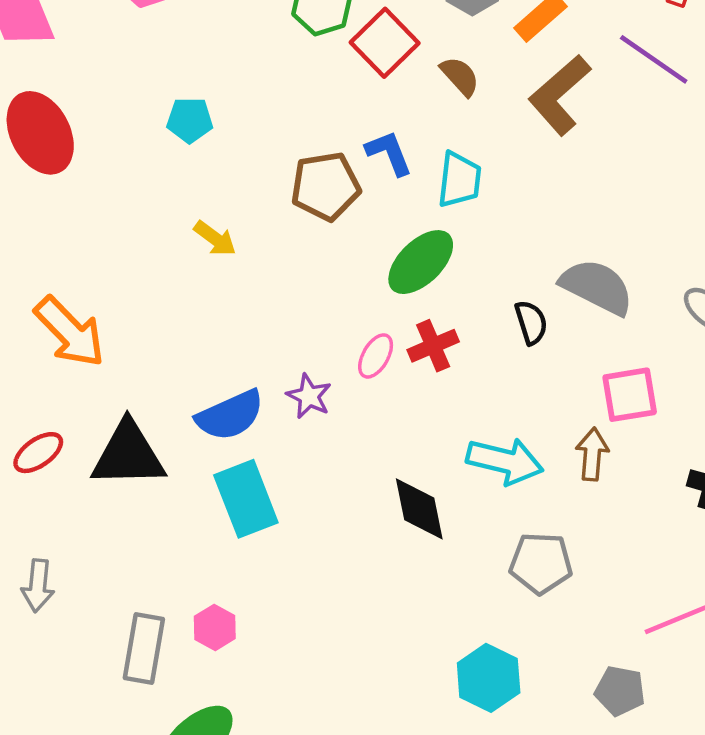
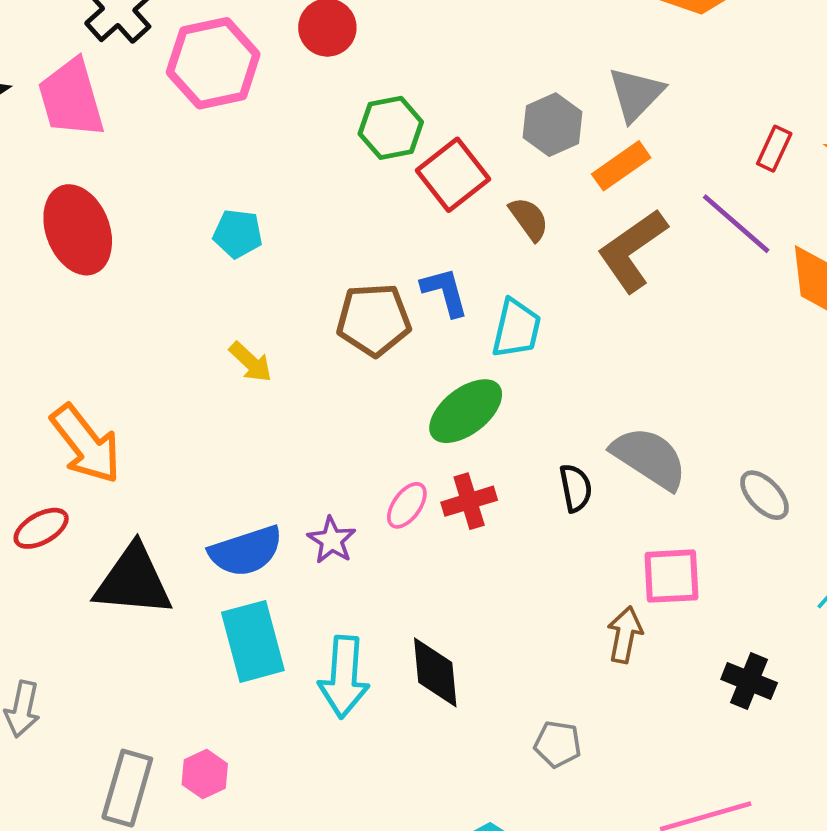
red ellipse: (38, 453) -> (41, 528), moved
cyan arrow: (505, 461) -> (344, 677), moved, turned 74
gray pentagon: (541, 563) -> (558, 744), size x0.7

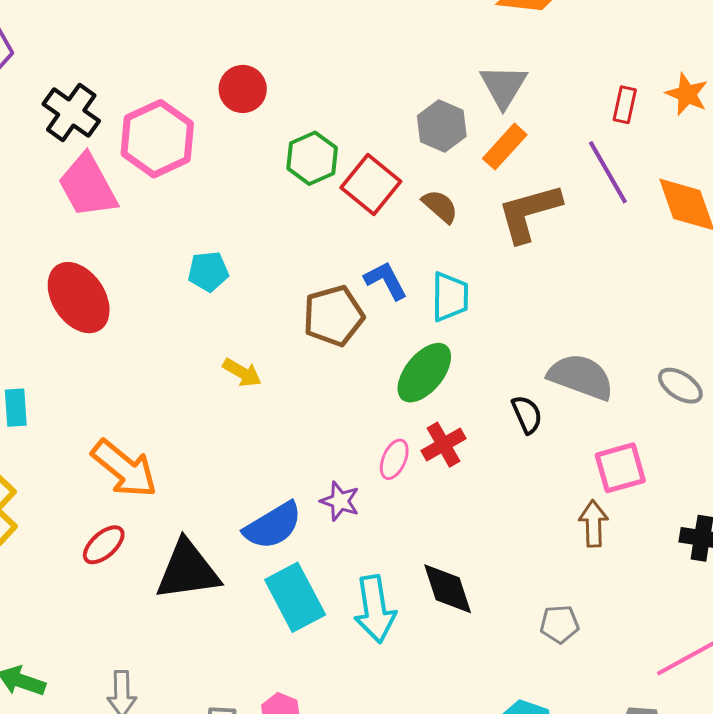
pink trapezoid: (71, 98) -> (88, 186), moved
purple line: (736, 224) -> (608, 172), turned 32
brown L-shape: (632, 250) -> (529, 213), turned 32

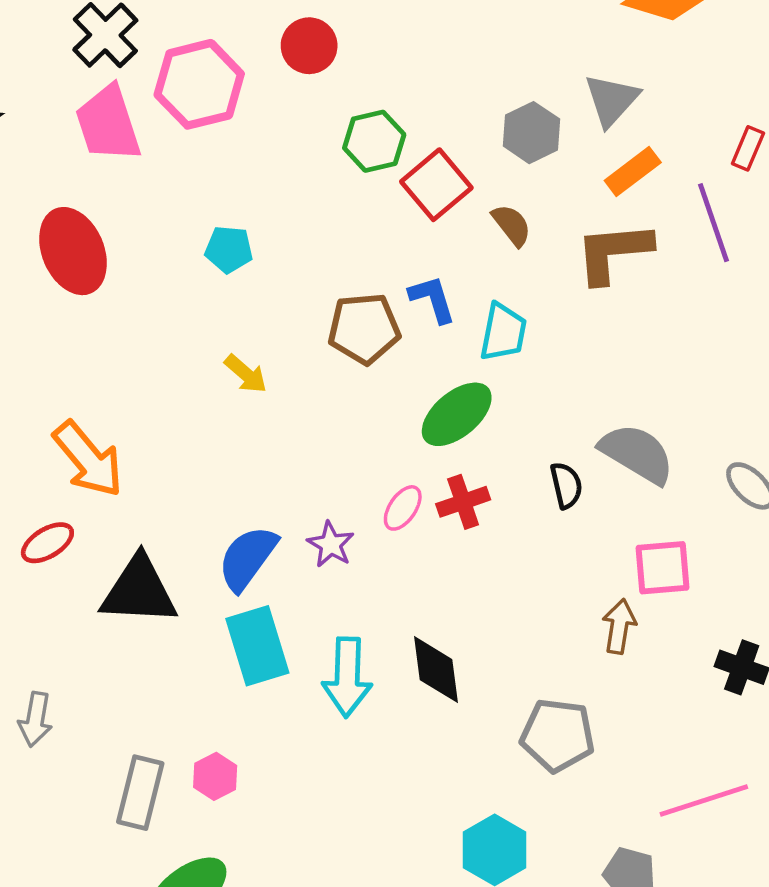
orange rectangle: (505, 147) -> (633, 171), moved
blue semicircle: (273, 526) -> (248, 558), turned 146
gray pentagon: (559, 624) -> (558, 735), size x1.6

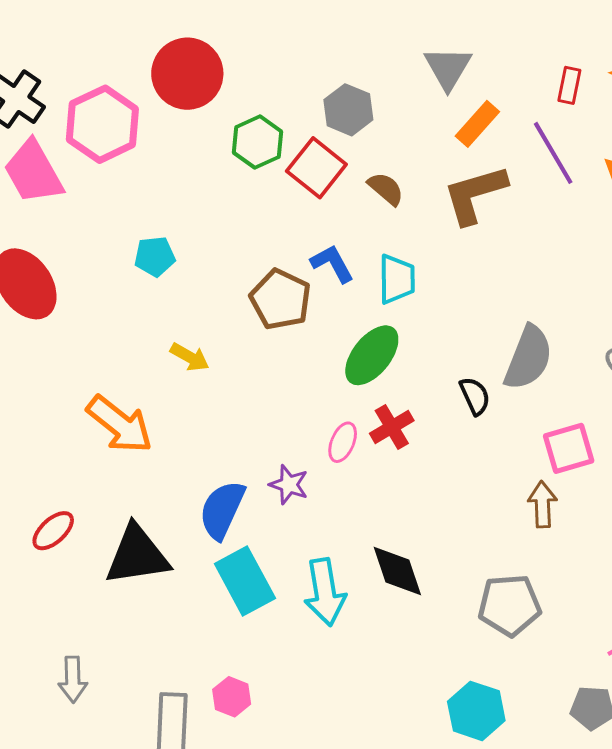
red circle: (309, 46) -> (187, 74), size x1.5
gray hexagon: (531, 133) -> (348, 110), moved
brown pentagon: (364, 328) -> (280, 299), turned -30
gray semicircle: (637, 454) -> (528, 358), turned 92
orange arrow: (88, 459) -> (120, 424), moved

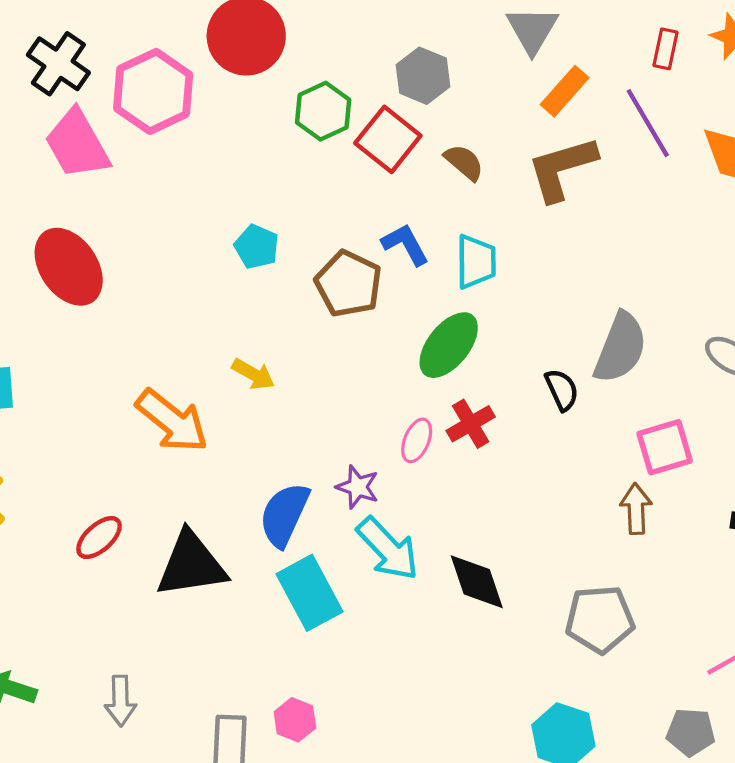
cyan pentagon: (155, 256) -> (257, 247), moved, turned 30
yellow arrow: (190, 357) -> (253, 374), moved
cyan arrow: (325, 592) -> (388, 549), moved, turned -34

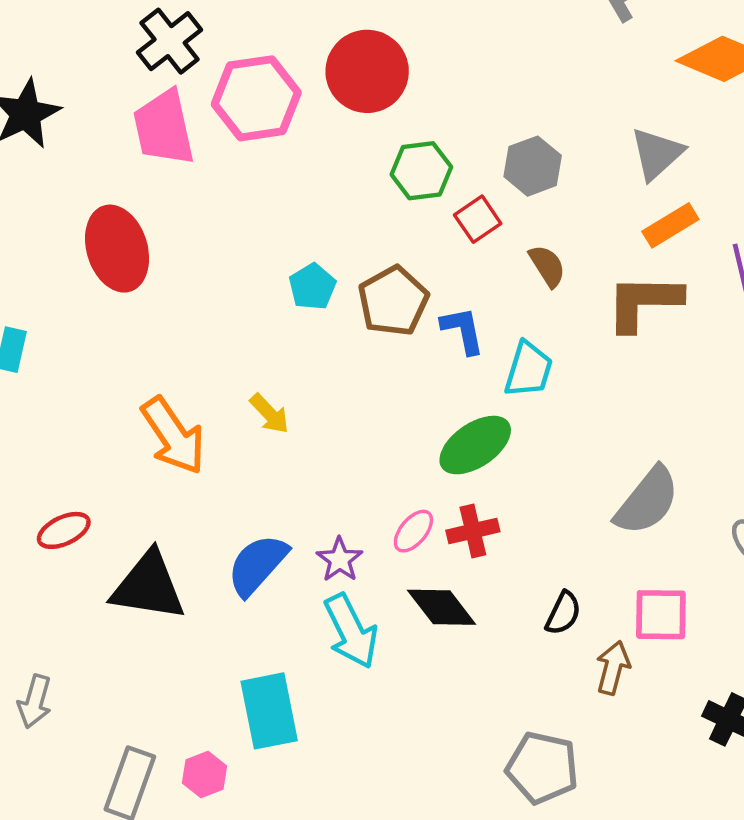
red square: (388, 139) -> (478, 219), size x0.7
brown pentagon: (348, 284) -> (393, 301), moved
black semicircle: (562, 390) -> (563, 613), moved, turned 33
black diamond: (477, 582) -> (442, 607), moved, turned -36
cyan rectangle: (310, 593) -> (269, 711), moved

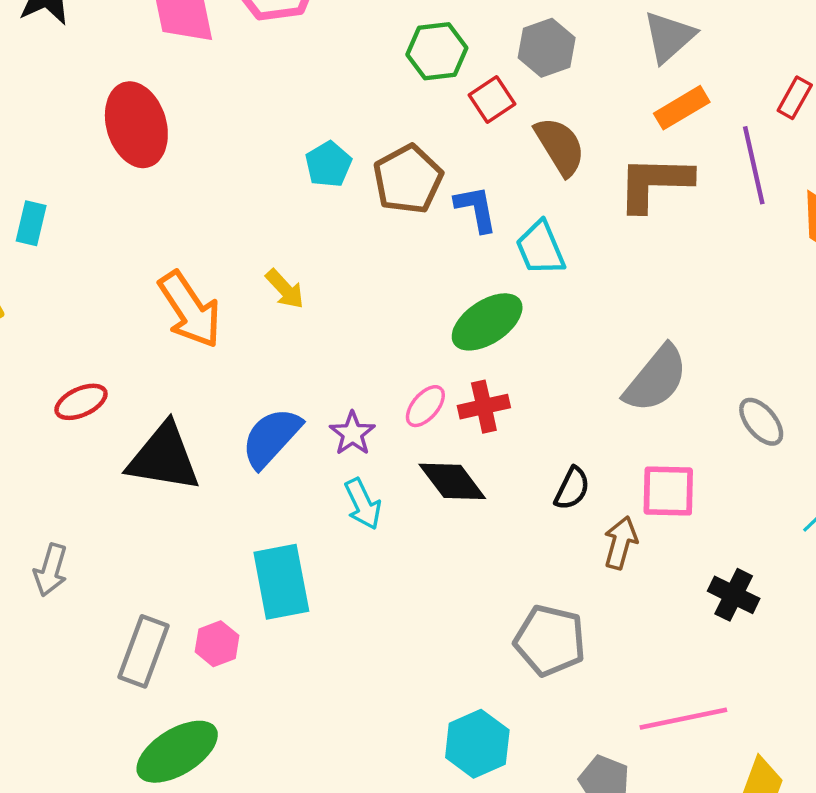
brown semicircle: (547, 266) -> (560, 146), size x1.4
cyan trapezoid: (529, 369) -> (540, 248), turned 140
cyan arrow: (351, 631) -> (363, 504), size x0.7

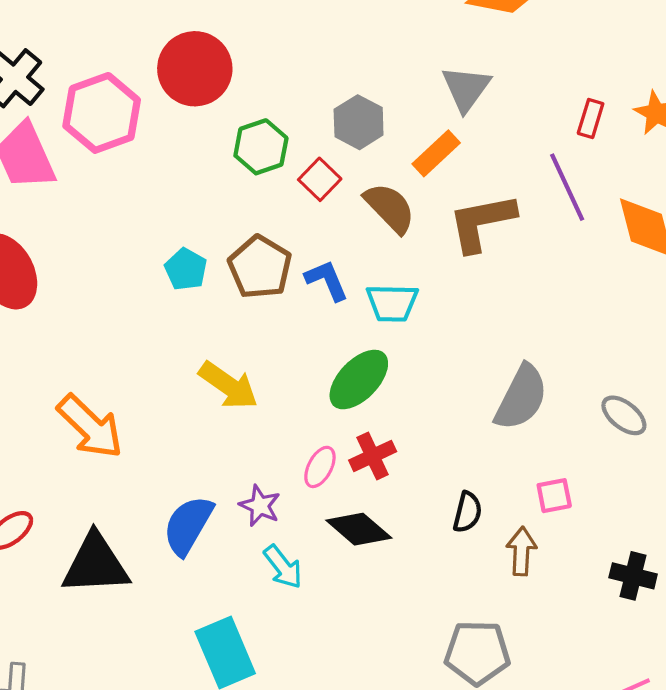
orange rectangle: (682, 108) -> (436, 153), moved
cyan trapezoid: (540, 248) -> (392, 303), turned -54
yellow arrow: (285, 289) -> (228, 385), moved, size x1.5
pink square: (668, 491) -> (554, 496), size x0.7

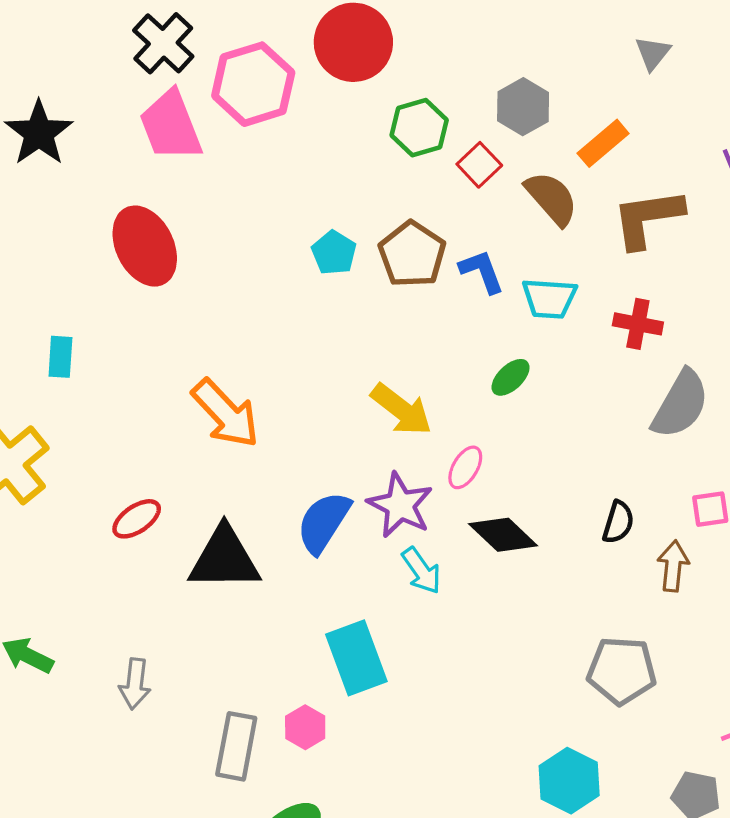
gray triangle: (466, 89) -> (653, 53), moved, size x0.7
green ellipse: (359, 380) -> (511, 377), size x0.6
yellow arrow: (228, 385) -> (401, 410), moved
red cross: (373, 456) -> (638, 324), moved, turned 33
purple star: (260, 506) -> (400, 505), size x1.5

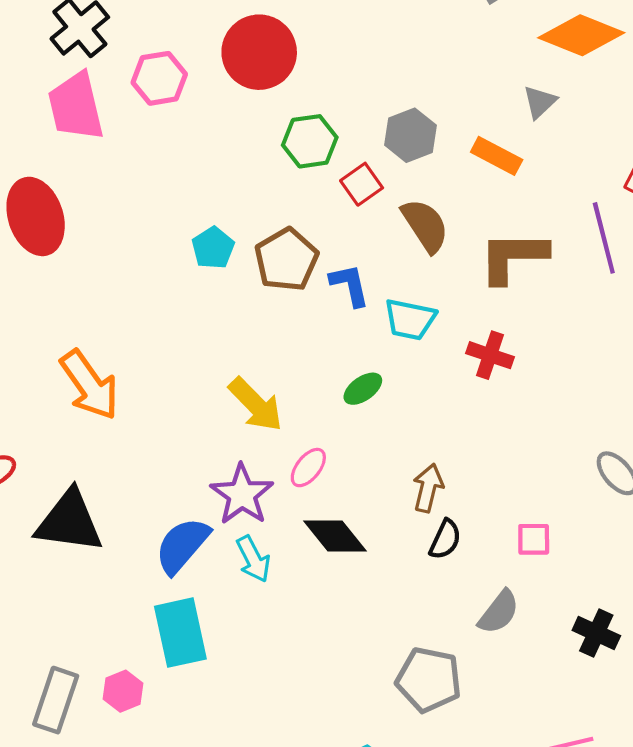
pink hexagon: (253, 84) -> (159, 78), size x0.7
orange rectangle: (603, 143) -> (497, 156), moved, turned 60
gray semicircle: (680, 404) -> (499, 612), moved, size x0.7
blue semicircle: (324, 522) -> (182, 545), moved
brown arrow: (673, 566) -> (428, 488), moved

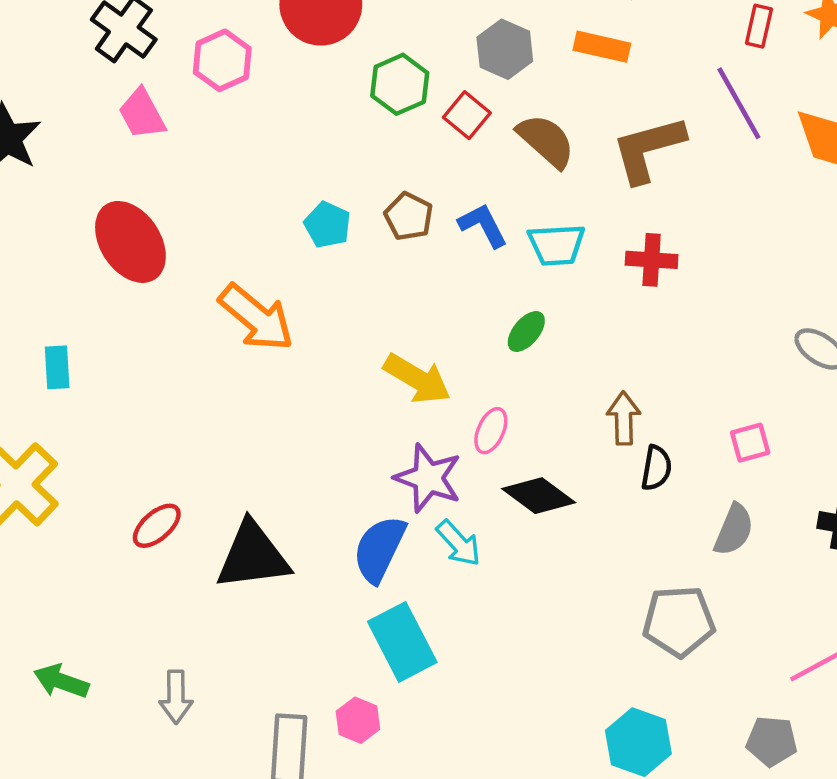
pink trapezoid: (76, 106) -> (142, 114), size x0.7
brown pentagon: (286, 260) -> (409, 216), size x0.7
orange arrow: (89, 385) -> (256, 318), moved

